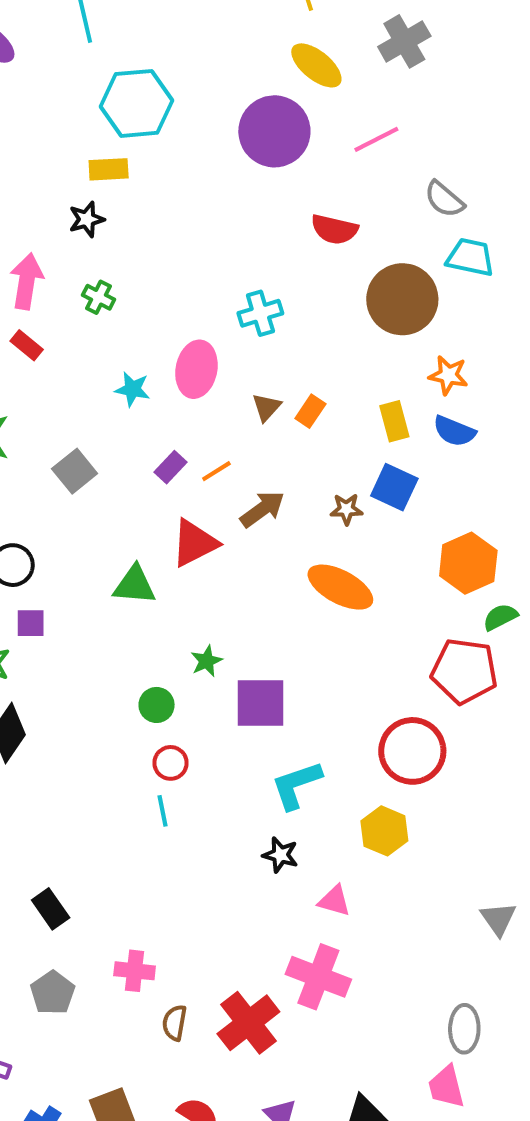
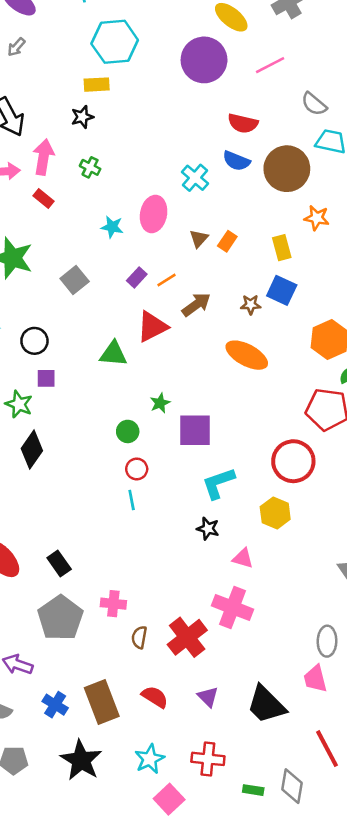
cyan cross: (260, 313) -> (195, 178), turned -32
blue semicircle: (454, 431) -> (236, 161), moved
gray pentagon: (53, 993) -> (60, 618), size x1.6

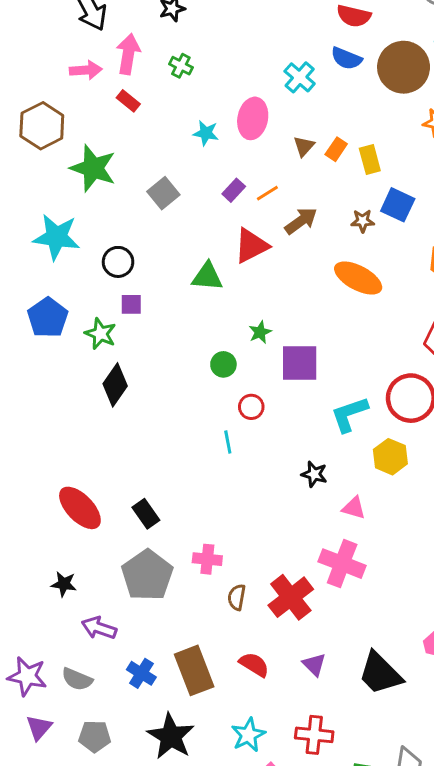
yellow rectangle: (282, 248) -> (370, 159), moved
red circle: (137, 469) -> (251, 407), moved
cyan L-shape: (218, 483) -> (349, 414), moved

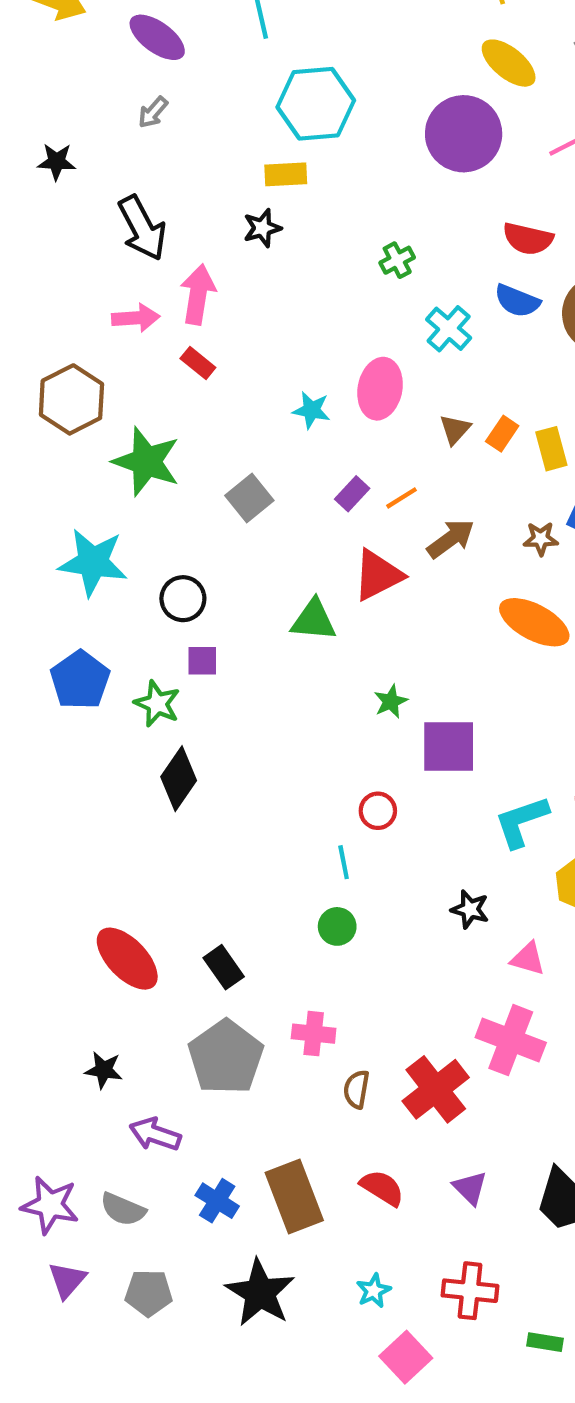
green cross: (181, 66) -> (397, 260), moved, turned 35
green circle: (223, 364) -> (337, 926), moved
cyan star: (248, 735) -> (374, 1291), size x0.7

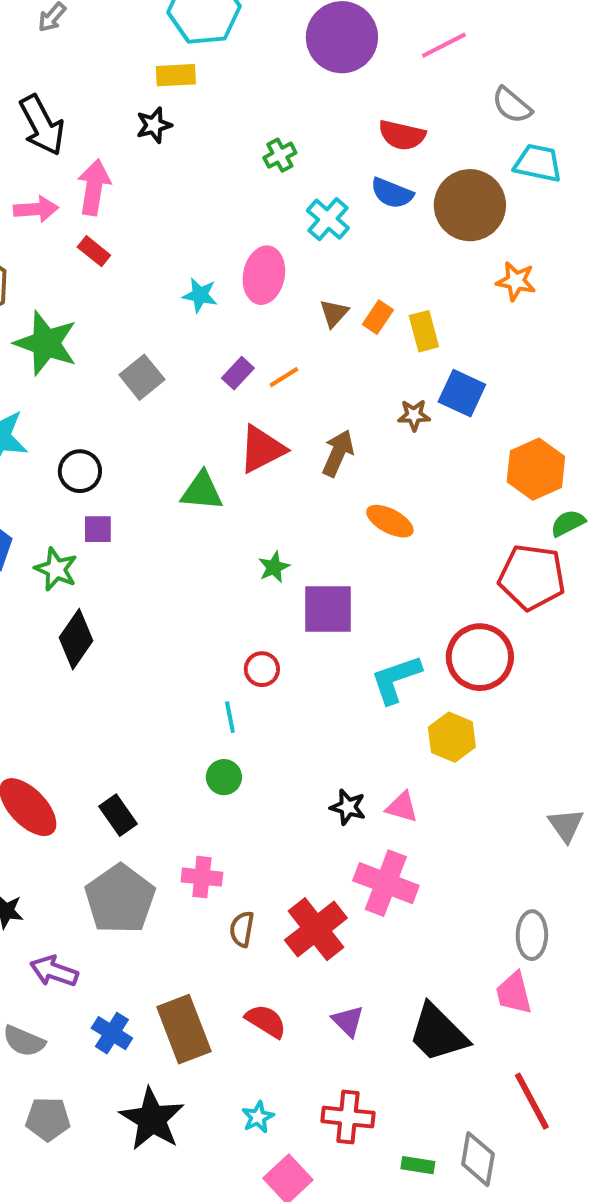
brown arrow: (451, 539) -> (338, 453), moved, turned -30
orange ellipse: (534, 622) -> (390, 521), moved, size x0.7
black star: (470, 909) -> (348, 807), moved

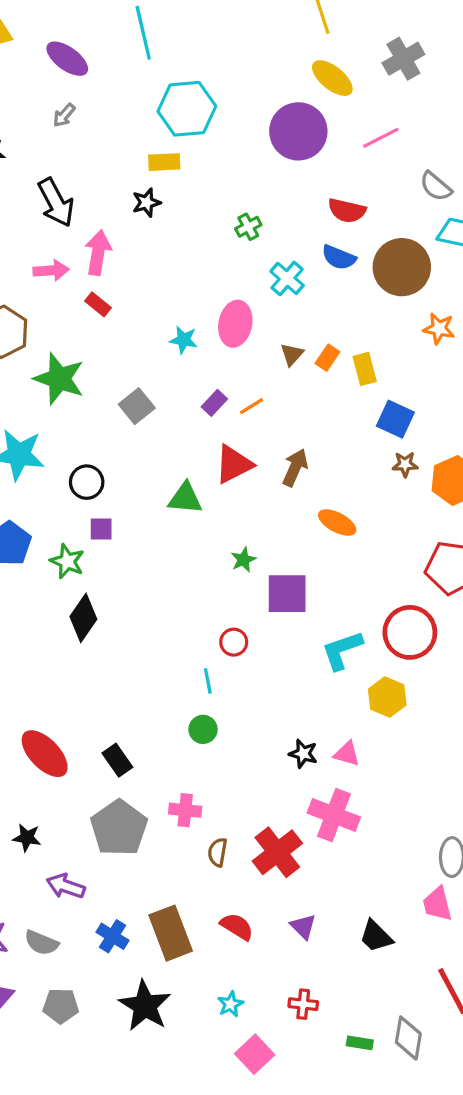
brown star: (414, 415) -> (405, 464), moved
black trapezoid: (438, 1033) -> (376, 936), size x0.7
red cross: (348, 1117) -> (303, 1004), size x0.7

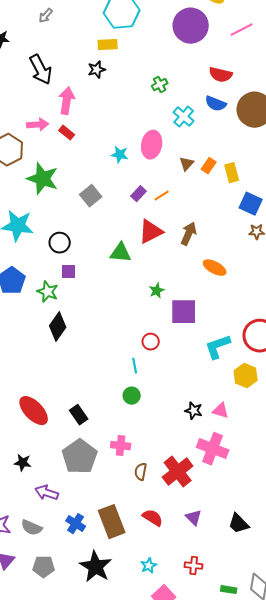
pink arrow: (51, 270) -> (38, 125), moved

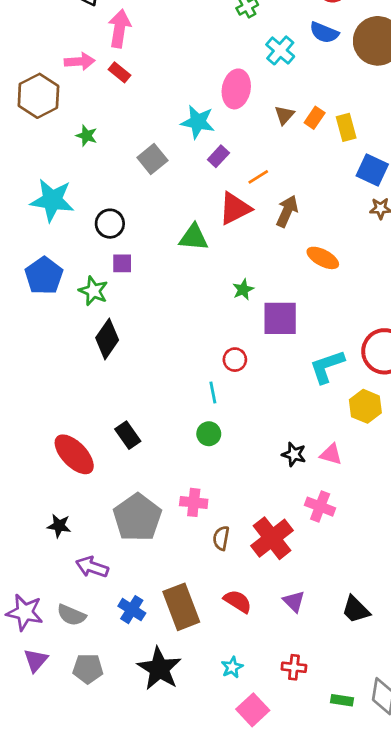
cyan star: (120, 155) -> (198, 122), moved, size x1.4
green star: (43, 179) -> (87, 136), size x0.5
orange line: (162, 196) -> (258, 177), moved
black rectangle: (79, 415) -> (128, 435), moved
pink cross: (213, 449) -> (320, 507), size x0.7

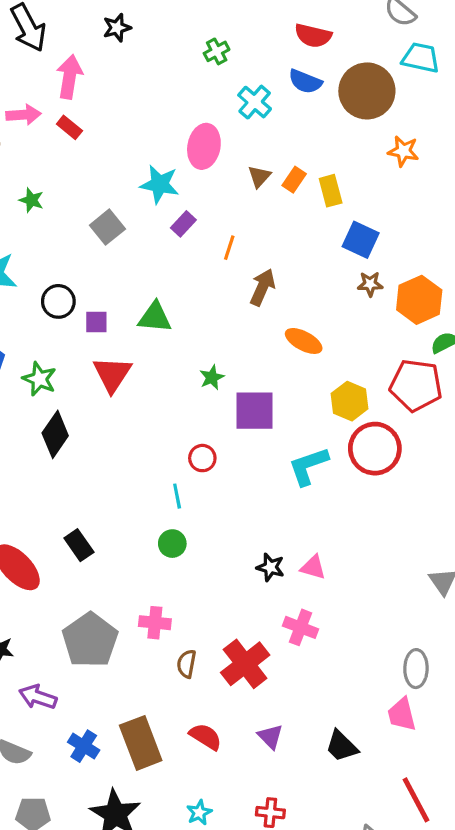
orange line: (258, 177) -> (229, 248), turned -40
red triangle: (235, 208) -> (112, 374), moved, turned -30
purple square: (122, 263) -> (96, 322), moved
yellow hexagon: (365, 406) -> (350, 401), moved

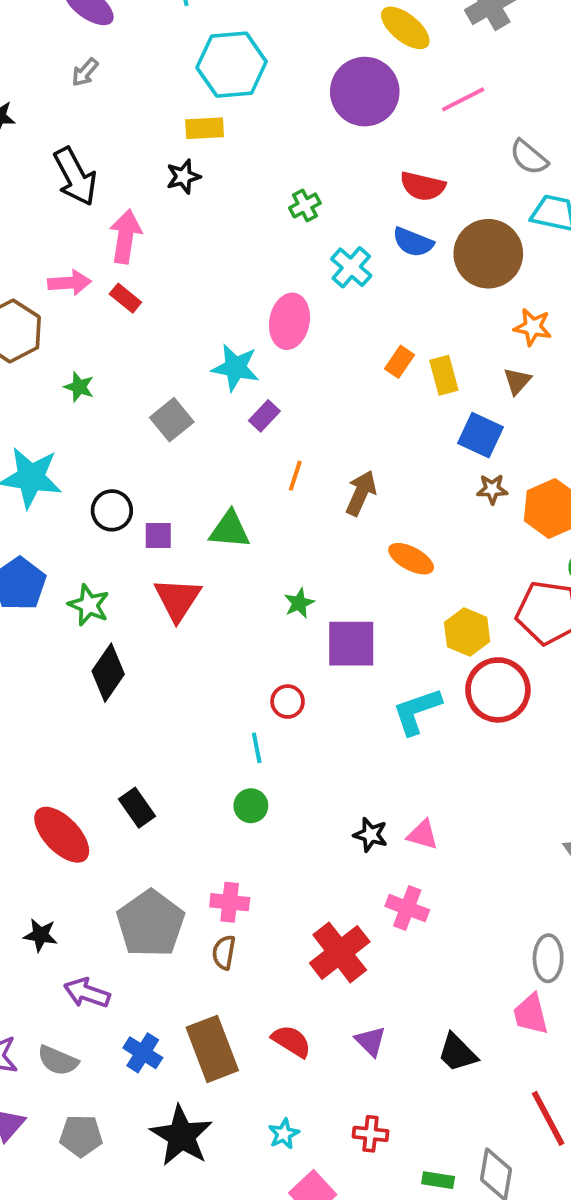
brown triangle: (259, 176) -> (517, 381), moved
orange line: (229, 248) -> (295, 476), moved
brown semicircle: (187, 664) -> (224, 952), moved

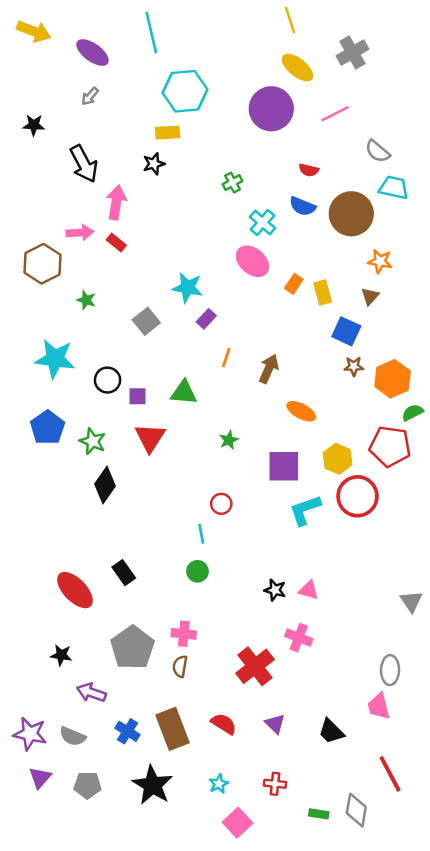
red semicircle: (423, 186) -> (309, 170), size x0.7
pink ellipse: (289, 321) -> (253, 261), moved, turned -60
purple square: (351, 644) -> (284, 466), moved

